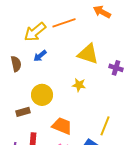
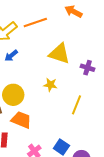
orange trapezoid: (62, 126) -> (21, 120), moved
yellow line: (105, 126) -> (76, 105), moved

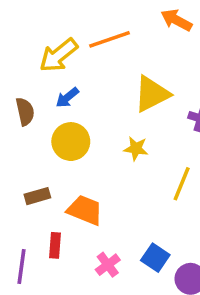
yellow triangle: (59, 54) -> (152, 94), turned -45
yellow circle: (13, 95) -> (71, 142), moved

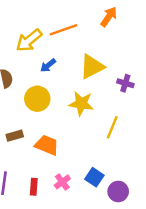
orange arrow: (176, 20) -> (109, 17), turned 96
blue arrow: (67, 98) -> (48, 65), moved
yellow star: (136, 149) -> (81, 103), size x1.5
red rectangle: (55, 245) -> (34, 187), moved

